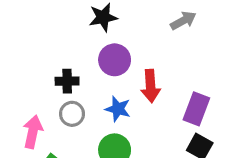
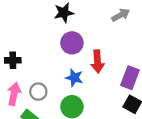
black cross: (67, 81) -> (13, 60), moved
gray circle: (72, 114) -> (38, 92), moved

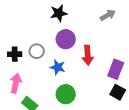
blue star: (74, 78) -> (58, 67), moved
gray circle: (38, 92) -> (37, 51), moved

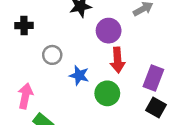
purple circle: (66, 39) -> (109, 31), moved
black cross: (15, 54) -> (24, 25), moved
green circle: (66, 94) -> (107, 93), moved

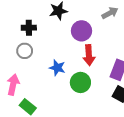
black cross: (24, 25) -> (29, 28), moved
gray circle: (52, 55) -> (25, 51), moved

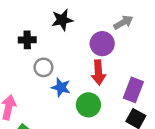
purple circle: (82, 31) -> (102, 44), moved
gray circle: (25, 51) -> (43, 67), moved

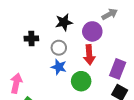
black star: (62, 20) -> (64, 22), moved
black cross: (27, 40) -> (31, 39), moved
gray circle: (43, 67) -> (59, 48), moved

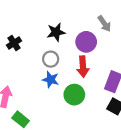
gray arrow: (110, 14) -> (104, 24), turned 84
black cross: (31, 39) -> (14, 43), moved, turned -32

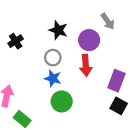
black star: (56, 32) -> (58, 30), turned 30
green circle: (74, 95) -> (62, 101), moved

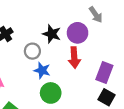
black star: (58, 30) -> (52, 34), moved
gray circle: (53, 58) -> (32, 51), moved

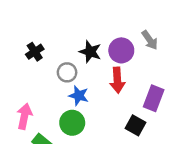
gray arrow: (96, 15) -> (150, 40), moved
green circle: (51, 93) -> (72, 123), moved
black square: (106, 97) -> (136, 125), moved

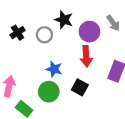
black star: (90, 52) -> (64, 20), moved
gray circle: (67, 72) -> (44, 35), moved
black square: (136, 125) -> (80, 87), moved

